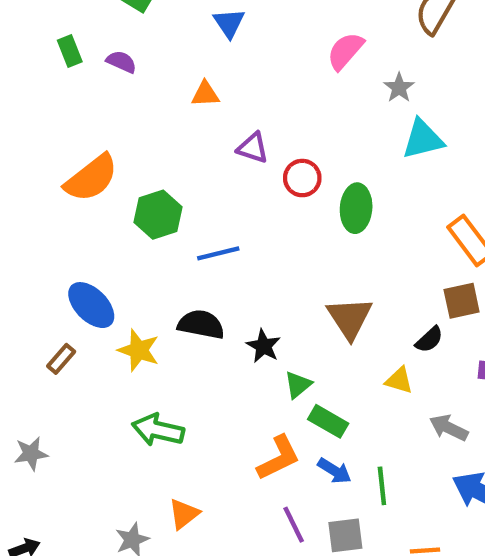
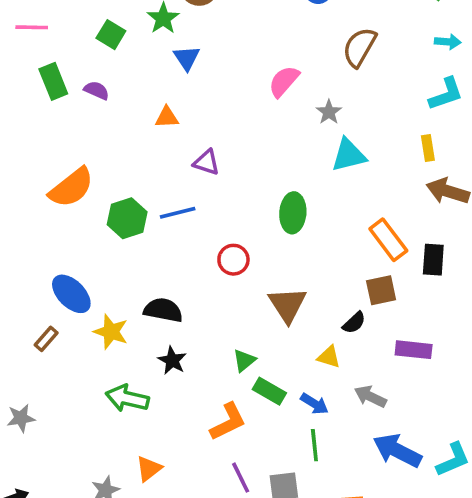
green rectangle: (70, 51) -> (53, 81), size x1.4
red circle: (302, 178) -> (233, 260), moved
blue line: (218, 253) -> (178, 213), moved
black star: (263, 346) -> (172, 360), moved
blue arrow: (335, 471) -> (314, 404), moved

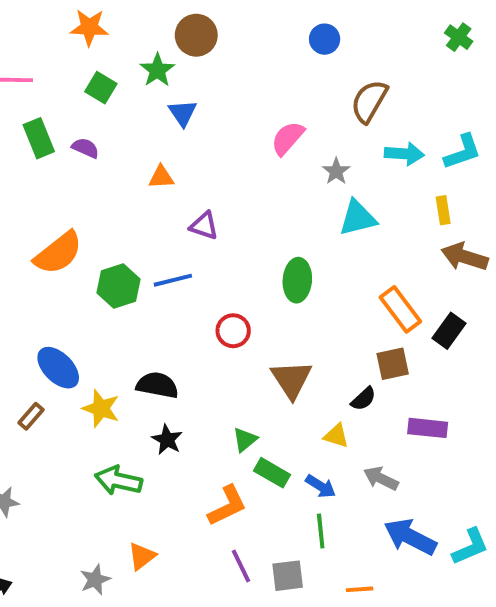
cyan arrow: (448, 42) -> (404, 154), moved, size x1.4
black rectangle: (433, 260) -> (449, 331), turned 32

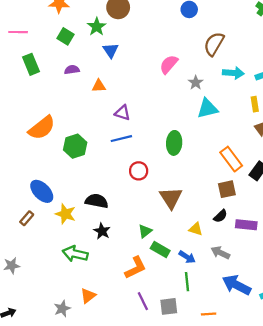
purple semicircle: (85, 148) -> (72, 70), moved, turned -32
blue line: (173, 280) -> (121, 139), moved
black semicircle: (363, 399) -> (220, 216), moved

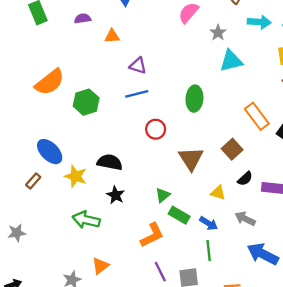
brown square: (227, 189) -> (232, 149), moved, turned -30

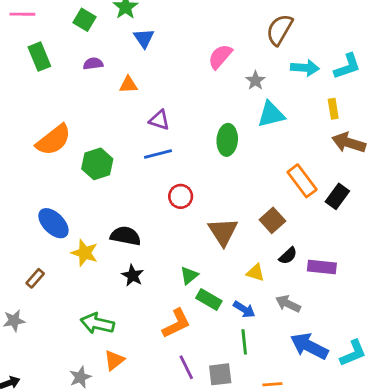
green ellipse: (194, 99) -> (227, 140), moved
brown rectangle: (33, 181) -> (35, 278), moved
green arrow: (86, 220) -> (97, 323), moved

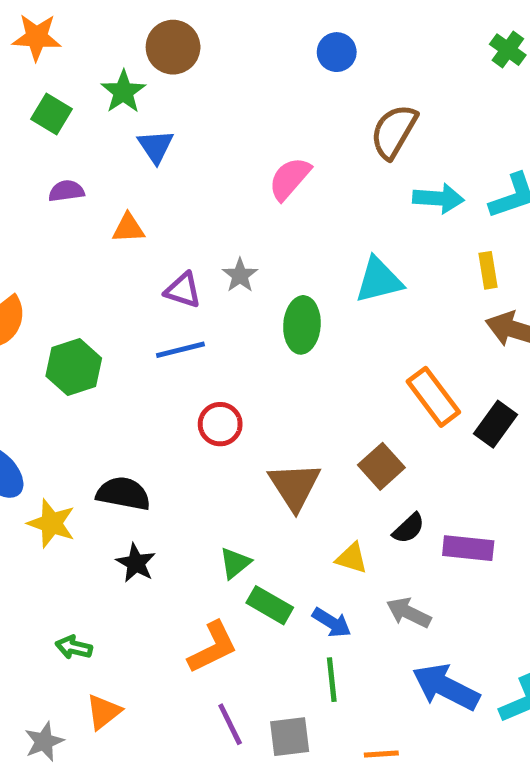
gray star: (255, 81) -> (240, 275), moved
green arrow: (97, 323) -> (74, 647), size x0.6

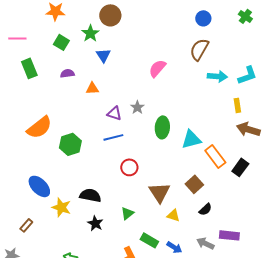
blue circle: (337, 52) -> (203, 18), moved
cyan triangle: (379, 280) -> (191, 139), moved
purple rectangle: (468, 548) -> (229, 235), moved
yellow triangle: (352, 558) -> (173, 215), moved
green triangle: (235, 563) -> (127, 213), moved

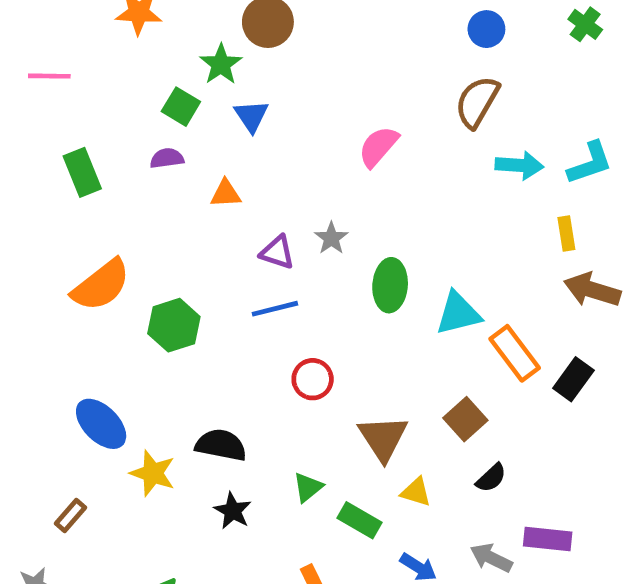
green square: (61, 42) -> (181, 107), moved
green rectangle: (29, 68) -> (82, 172), moved
green rectangle: (149, 240) -> (360, 520), moved

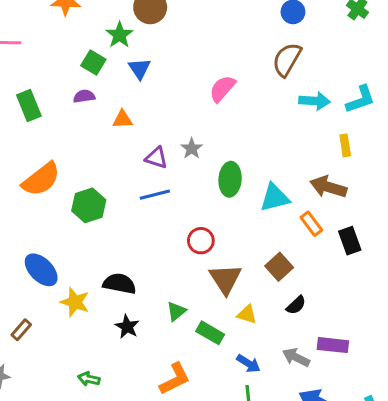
brown arrow: (592, 290) -> (328, 187), moved
orange rectangle: (515, 353) -> (311, 224), size x0.7
red circle: (313, 379) -> (201, 241), moved
black rectangle: (573, 379) -> (350, 241), turned -56

